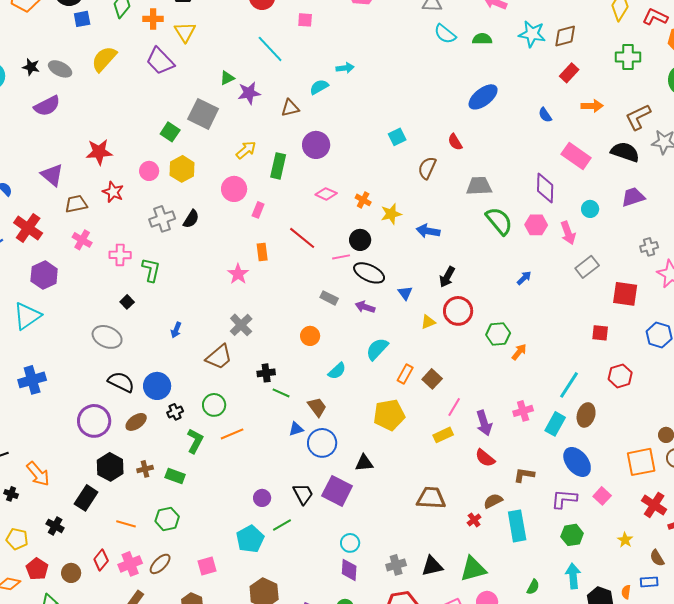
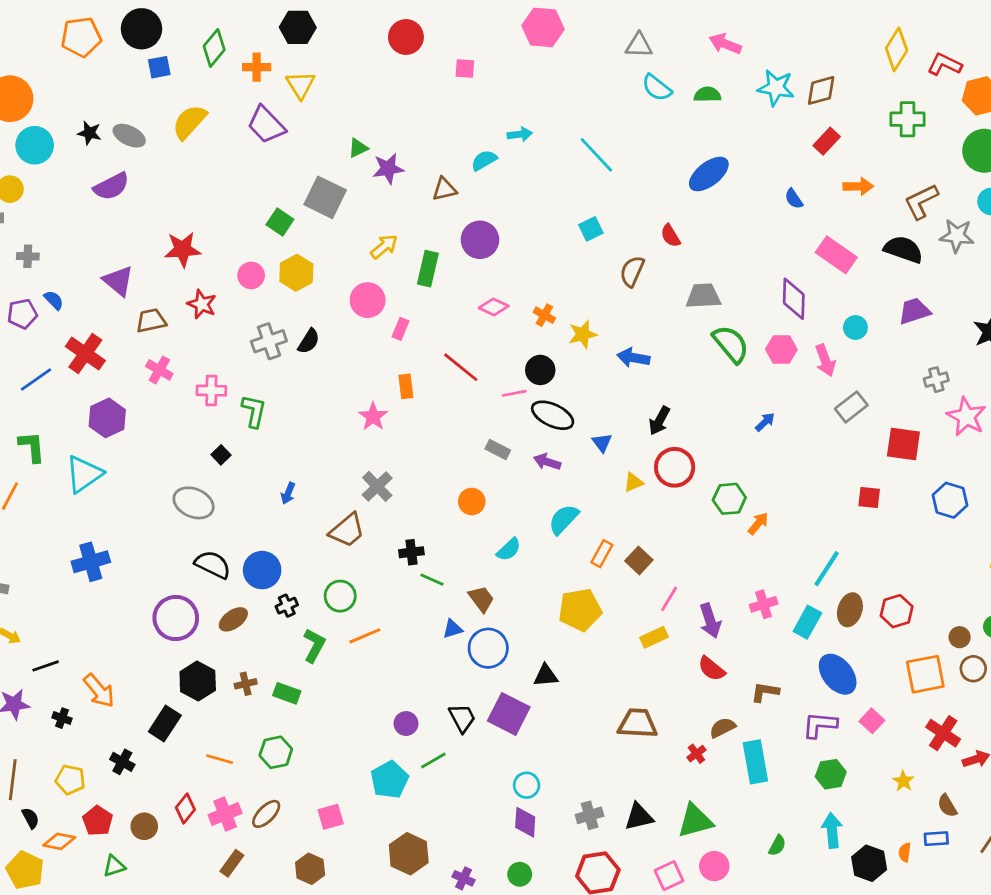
cyan line: (270, 49) -> (596, 155), moved
red hexagon: (620, 376) -> (897, 611), moved

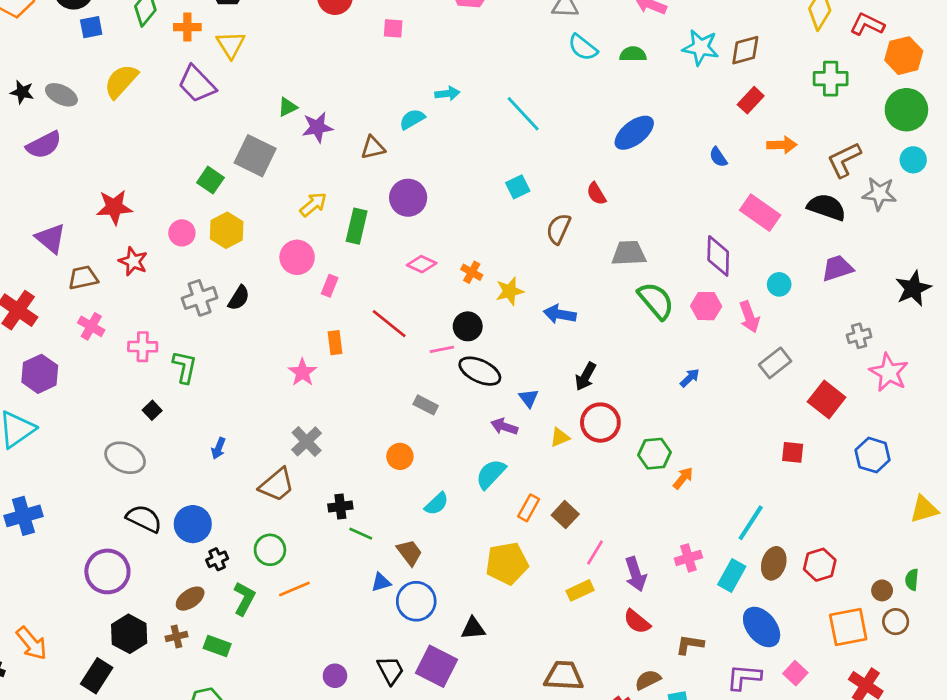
red square: (903, 444) -> (827, 399), turned 30
purple arrow: (547, 462) -> (504, 427), moved
brown ellipse: (233, 619) -> (190, 599), moved

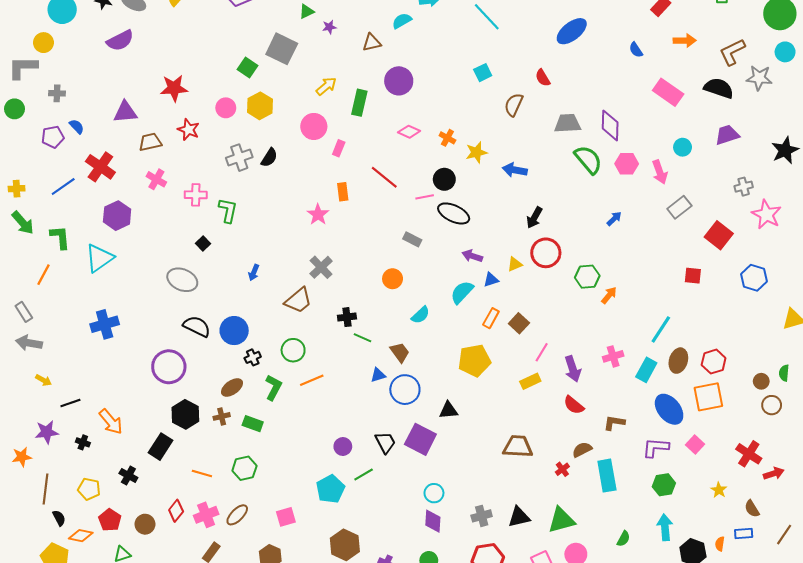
purple star: (317, 127) -> (329, 27), size x0.6
purple triangle: (51, 238) -> (125, 112), turned -45
purple diamond: (718, 256) -> (610, 125), moved
blue triangle: (529, 398) -> (491, 280), moved, turned 49
orange square: (848, 627) -> (708, 397), moved

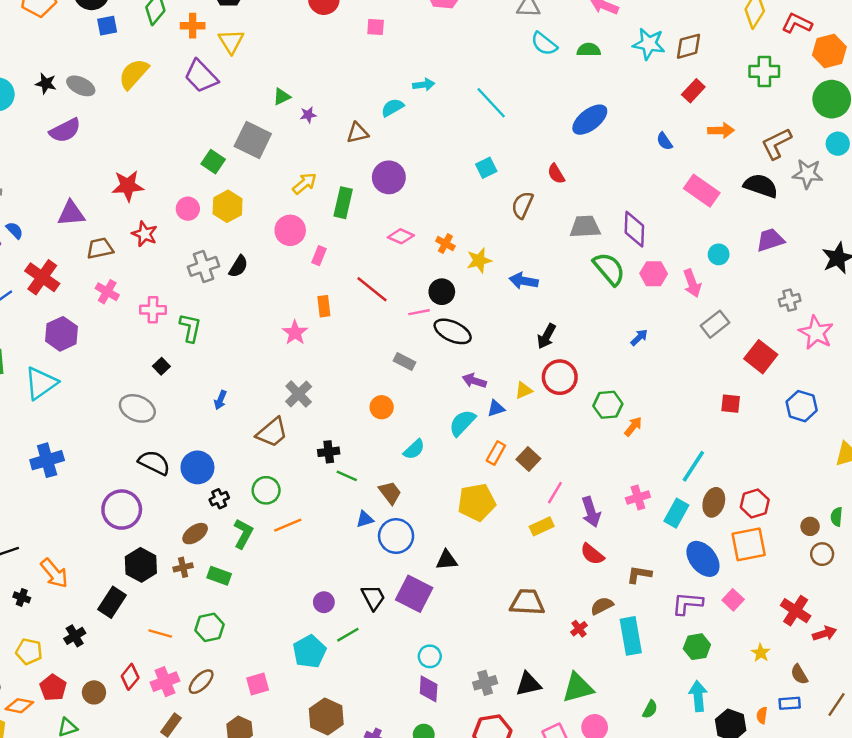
black cross: (128, 476) -> (75, 636), turned 30

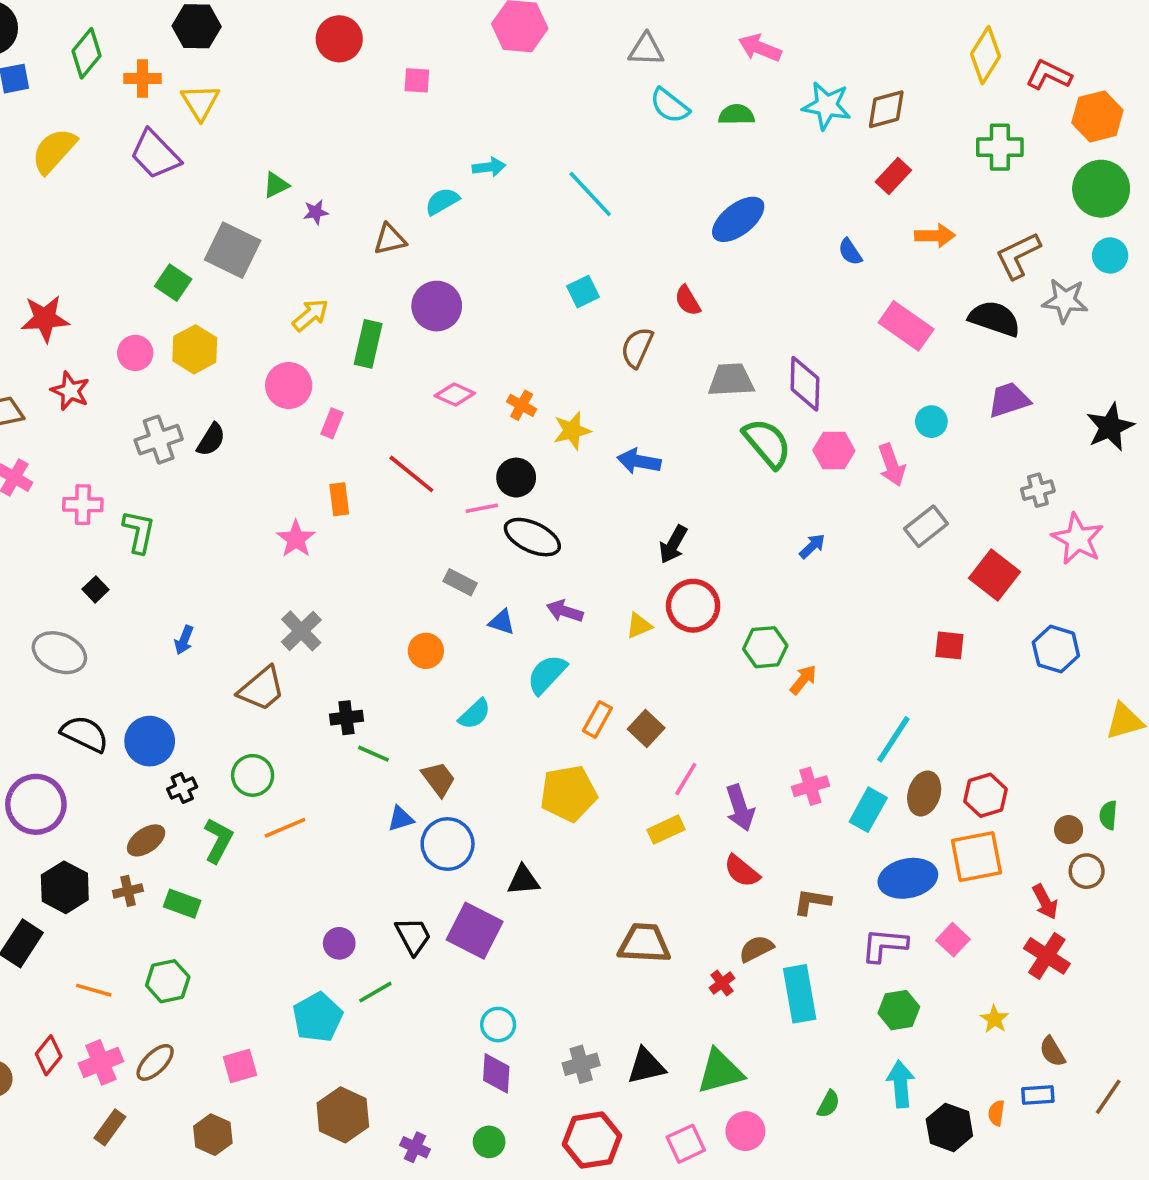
blue triangle: (496, 408) -> (502, 622), moved, turned 36
blue ellipse: (703, 559) -> (908, 878), turned -63
red arrow: (825, 633) -> (1045, 902), moved, turned 80

